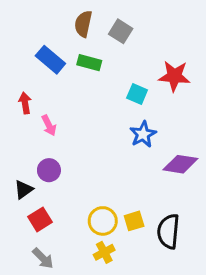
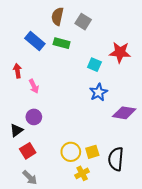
yellow cross: (104, 252) -> (82, 173), moved

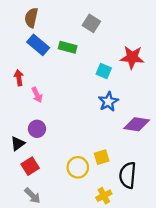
brown semicircle: (57, 16) -> (31, 18), moved
yellow square: (92, 152) -> (102, 157), moved
yellow cross: (82, 173) -> (104, 196), moved

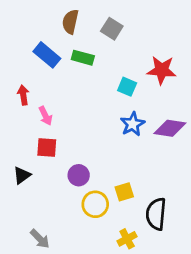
brown semicircle: (31, 18) -> (70, 22), moved
purple diamond: (137, 124) -> (170, 128), moved
purple circle: (37, 129) -> (79, 175), moved
red square: (30, 166) -> (47, 148), moved, turned 36

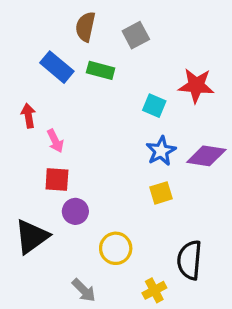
gray square: (112, 29) -> (136, 35), turned 30
black triangle: (22, 175) -> (32, 237), moved, size x1.6
purple circle: (79, 175) -> (75, 211), moved
yellow square: (124, 192) -> (161, 193), moved
gray arrow: (40, 239) -> (84, 290), moved

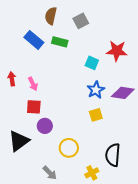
red arrow: (28, 116) -> (12, 79), moved

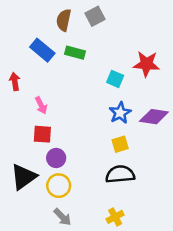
gray square: (81, 21) -> (95, 16), moved
red arrow: (12, 79) -> (15, 81), moved
yellow circle: (69, 148) -> (59, 186), moved
black semicircle: (113, 155) -> (120, 174), moved, turned 80

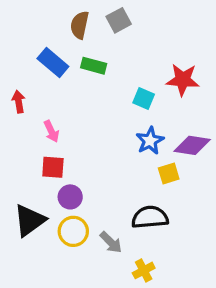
yellow square: (120, 144) -> (169, 174), moved
gray arrow: (62, 217) -> (111, 242), moved

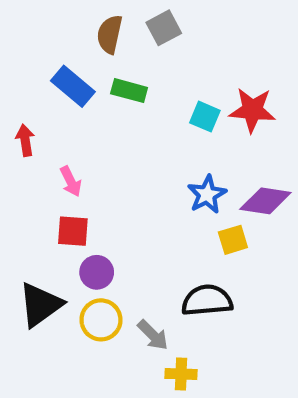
cyan square: (144, 98) -> (205, 117), moved
yellow cross: (144, 270) -> (181, 374), moved, turned 30

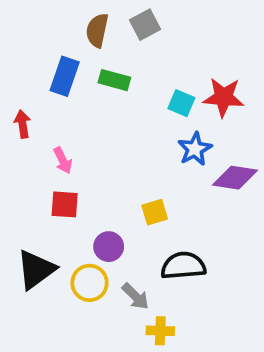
blue rectangle: (73, 86) -> (65, 76), turned 69
blue star: (207, 194) -> (195, 149), moved
yellow square: (233, 240) -> (155, 212), moved
purple circle: (97, 272) -> (109, 247), moved

